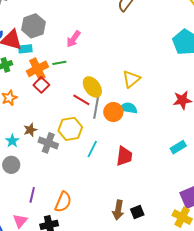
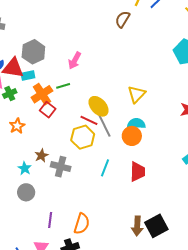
gray line: (96, 107) -> (105, 126), turned -30
orange circle: (113, 112) -> (132, 136), moved
yellow hexagon: (70, 129) -> (83, 137), moved
black square: (137, 212) -> (156, 226), size x1.6

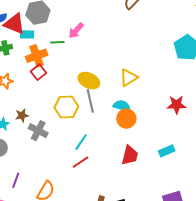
green line: (63, 86) -> (57, 42), moved
yellow ellipse: (99, 106) -> (89, 81), turned -35
red line: (89, 120) -> (81, 162), moved, turned -72
orange circle: (132, 136) -> (126, 119), moved
red trapezoid: (138, 172) -> (130, 155), moved

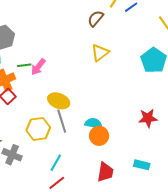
pink arrow: (76, 31) -> (38, 67), moved
yellow triangle: (129, 78) -> (100, 53), moved
cyan rectangle: (167, 151) -> (142, 165), turned 42

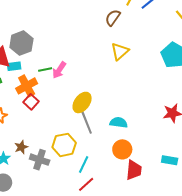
yellow ellipse: (59, 101) -> (82, 102), turned -70
yellow hexagon: (38, 129) -> (64, 145), moved
orange circle: (99, 136) -> (122, 149), moved

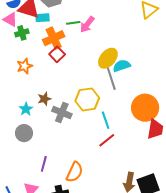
cyan semicircle: (119, 123) -> (122, 66), moved, turned -30
orange circle: (122, 149) -> (145, 108), size x1.4
cyan line: (84, 164) -> (106, 120), turned -48

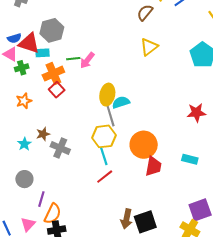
yellow ellipse: (108, 58) -> (107, 95), turned -30
yellow hexagon: (87, 99) -> (104, 136), moved
gray circle: (24, 133) -> (24, 179), moved
orange semicircle: (75, 172) -> (53, 214), moved

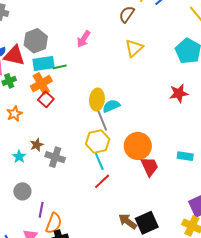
cyan rectangle: (43, 53) -> (44, 64), moved, size x1.5
pink arrow: (87, 60) -> (84, 39), moved
red star: (196, 113) -> (179, 93), moved
red trapezoid: (153, 166) -> (150, 167), turned -30
brown arrow: (126, 219) -> (128, 221), turned 120

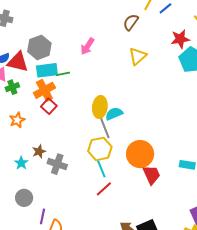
red star: (179, 93) -> (180, 39), moved

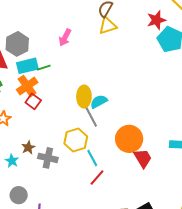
yellow triangle: (138, 56) -> (108, 26), moved, turned 30
yellow hexagon: (100, 149) -> (76, 140), moved

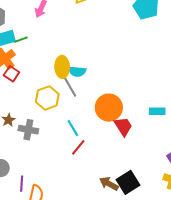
cyan semicircle: (99, 102) -> (77, 71), turned -144
yellow hexagon: (76, 140) -> (47, 98), moved

